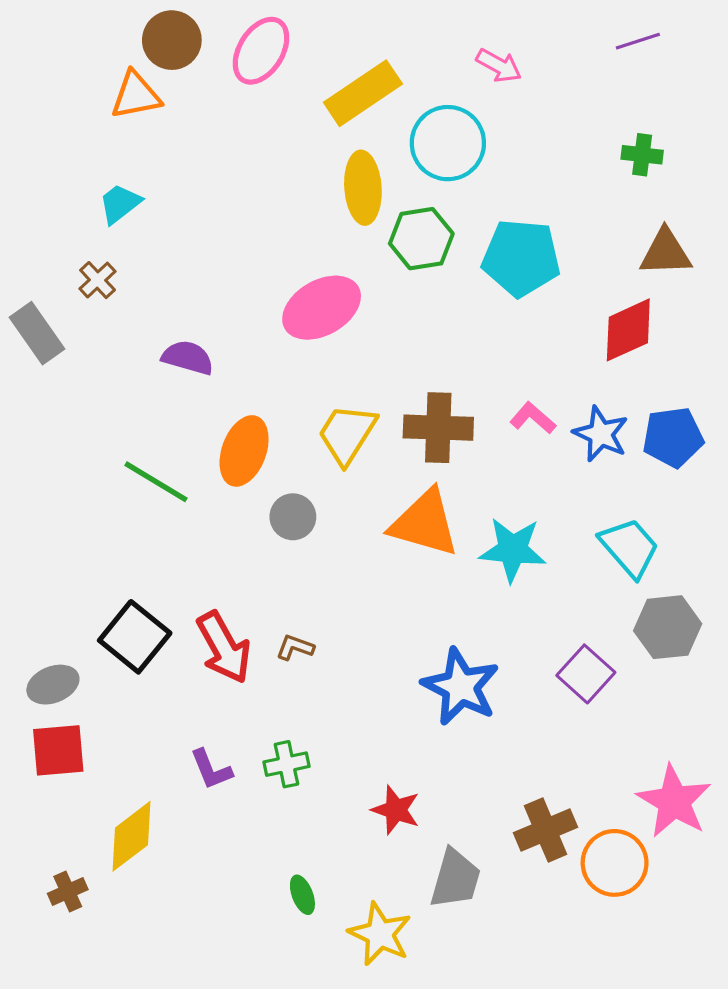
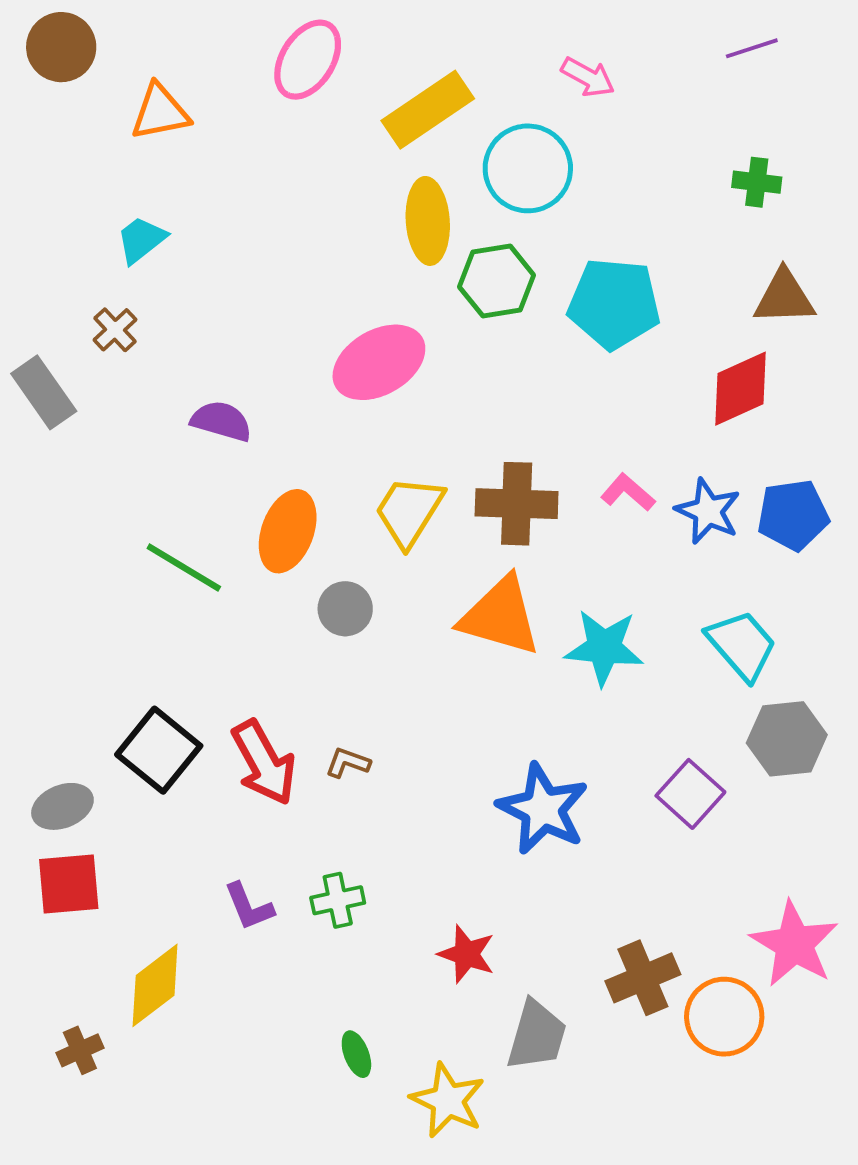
brown circle: (172, 40) -> (61, 47), moved

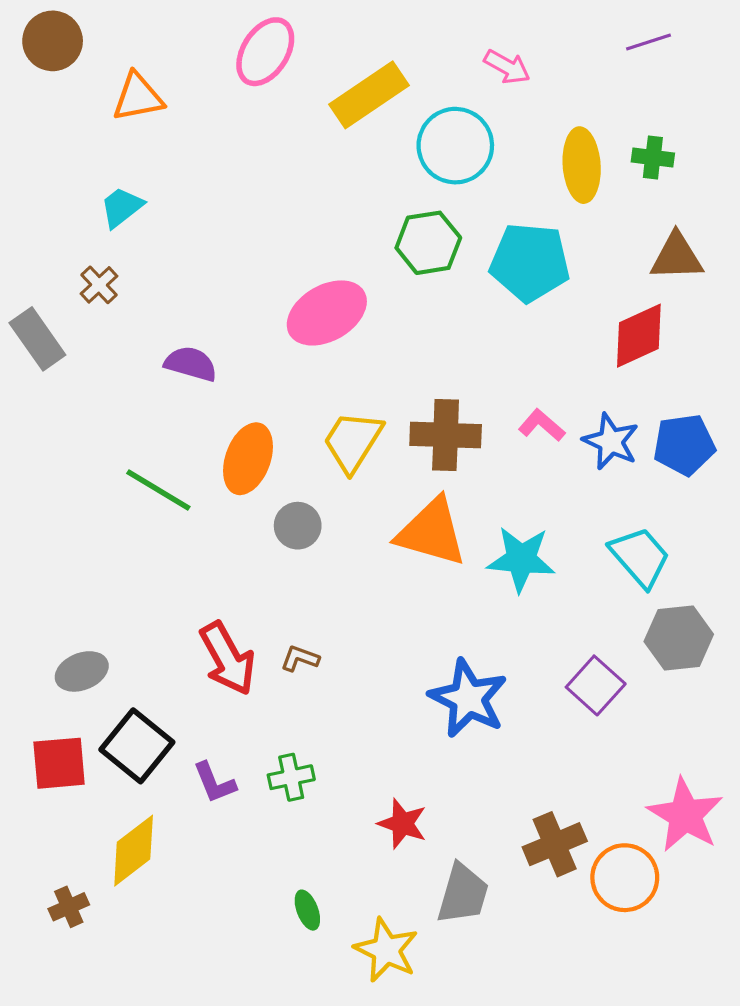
yellow ellipse: (428, 221) -> (582, 165), moved
black square: (159, 750) -> (137, 746), moved
gray ellipse: (62, 806) -> (82, 671), moved

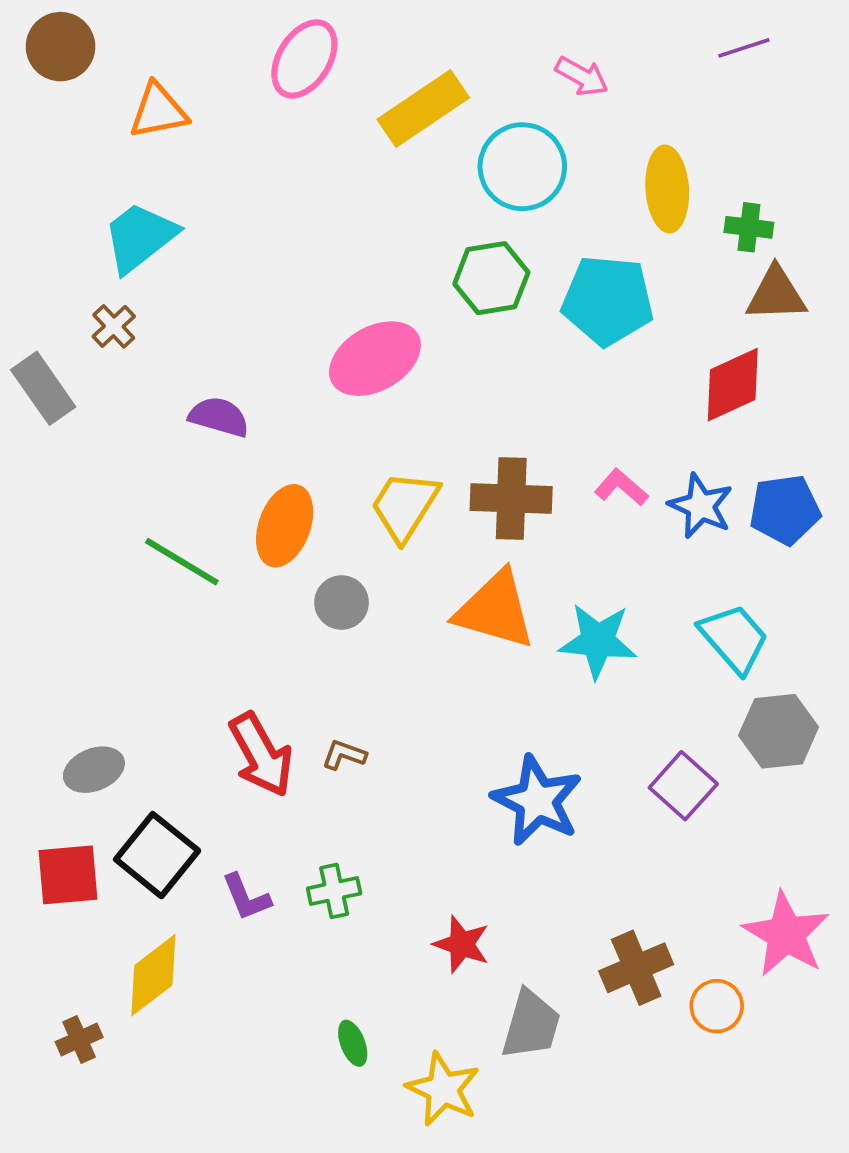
green cross: (653, 157) -> (749, 227), moved
cyan trapezoid: (122, 207) -> (140, 237), size x1.5
orange circle: (625, 878) -> (717, 1006), size x0.7

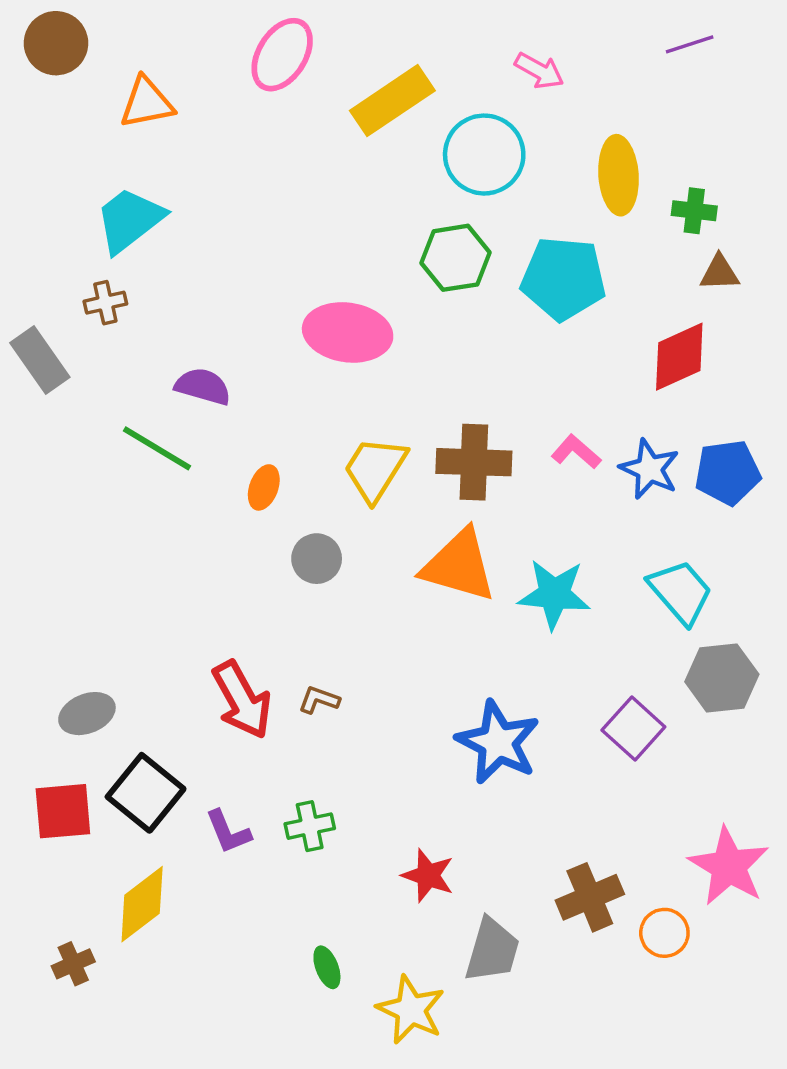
brown triangle: (776, 294) -> (720, 273), size x0.7
brown cross: (114, 326) -> (105, 303), turned 30
pink ellipse: (375, 359) -> (348, 332), turned 38
orange ellipse: (285, 526) -> (264, 487), size x0.6
green line: (182, 562) -> (157, 448), moved

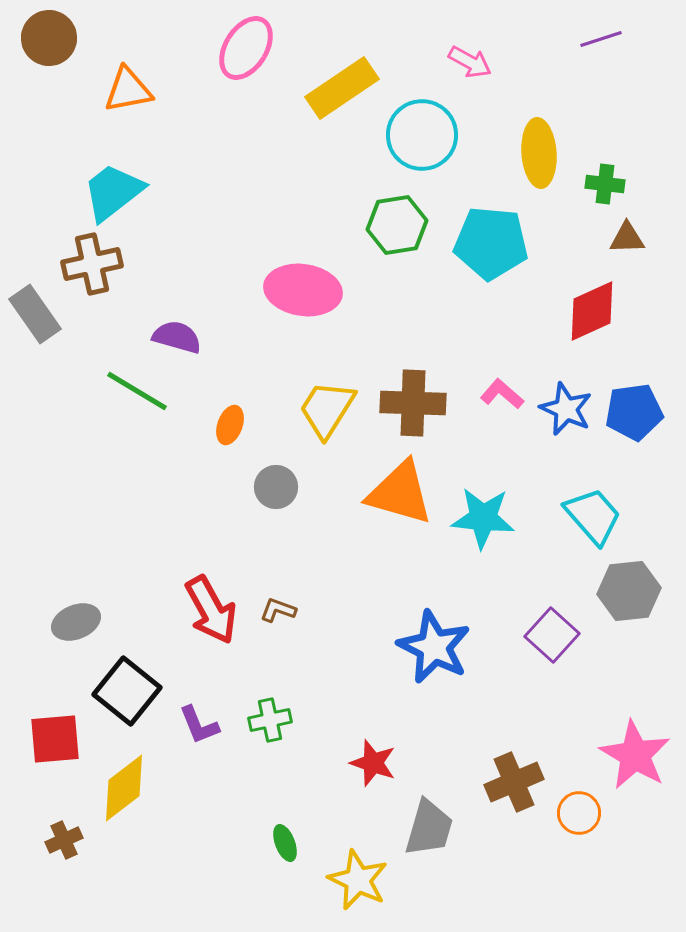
brown cross: (105, 303) -> (92, 264), size x1.6
red square: (63, 811) -> (55, 739), moved

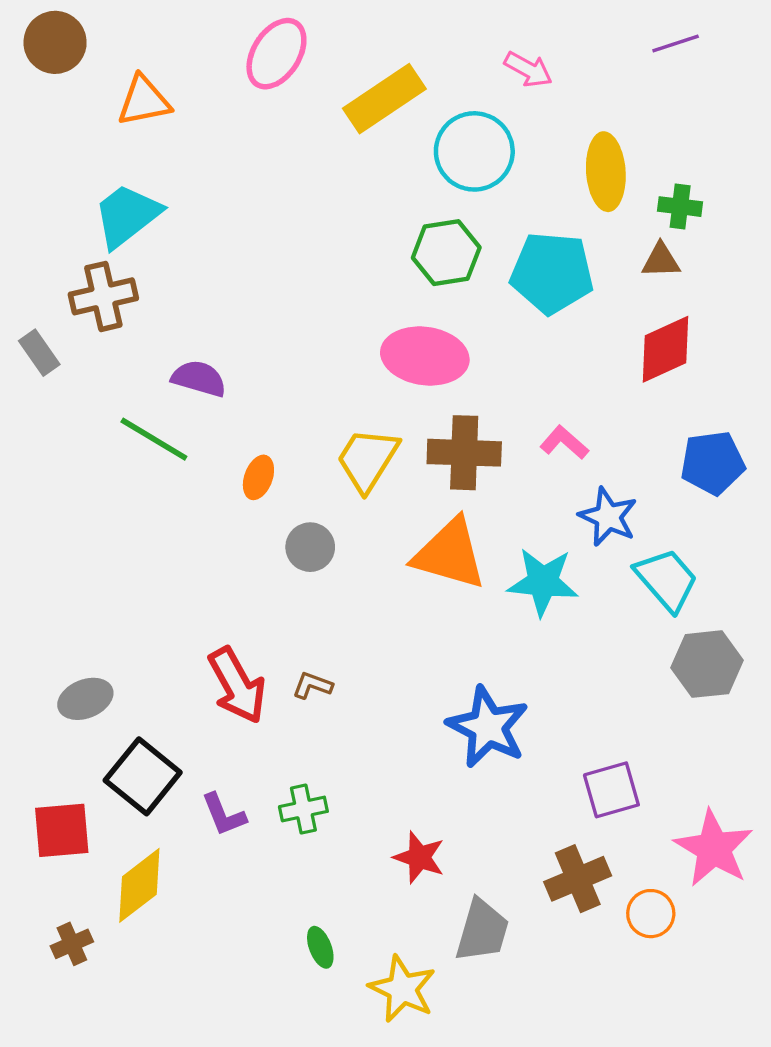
brown triangle: (627, 238) -> (661, 260), moved
pink ellipse: (303, 290) -> (425, 356), moved
gray rectangle: (35, 314) -> (39, 353), size x0.7
blue star: (566, 409) -> (608, 517), moved
purple square: (552, 635) -> (611, 790), moved, turned 32

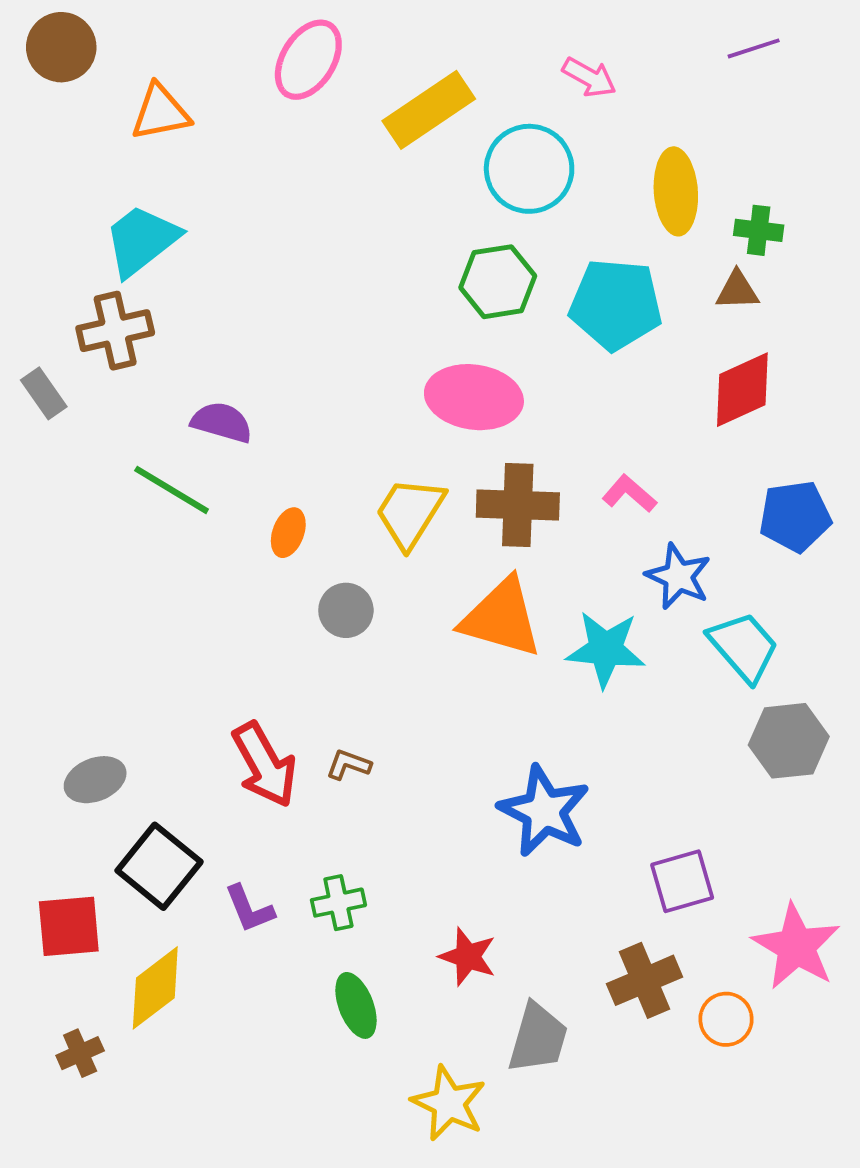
green ellipse: (320, 947) -> (356, 1005), moved, size x1.4

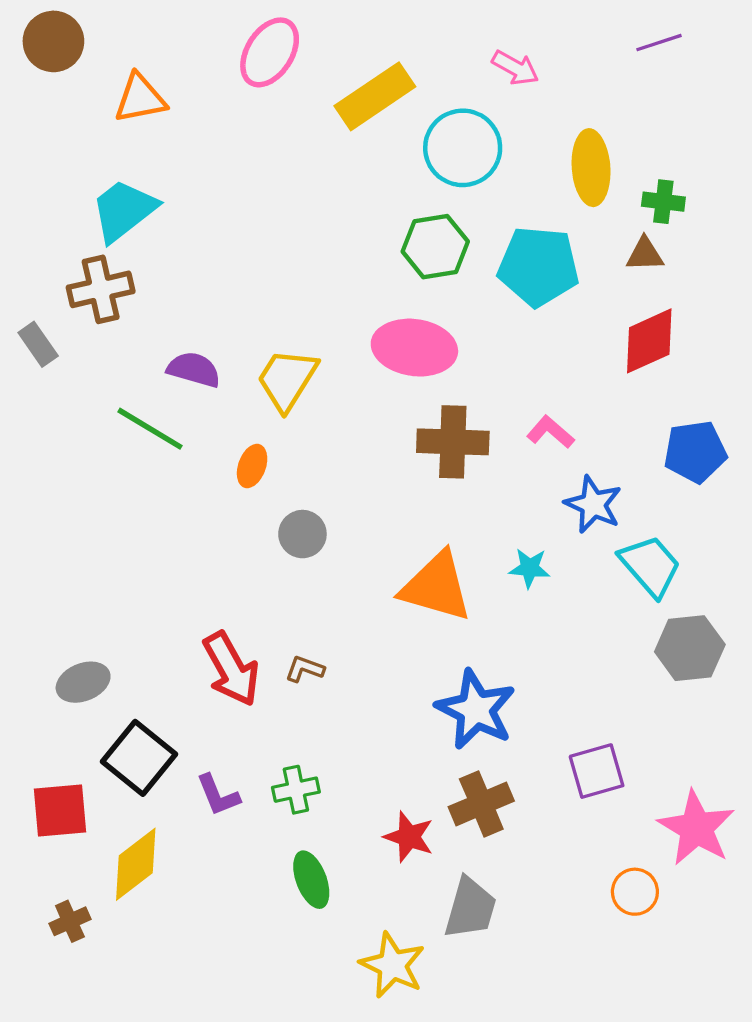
yellow trapezoid: (410, 513) -> (287, 379), moved
orange triangle: (501, 618) -> (436, 587), moved
cyan star: (606, 649) -> (530, 568), size x0.6
brown cross: (644, 980) -> (481, 804), moved

